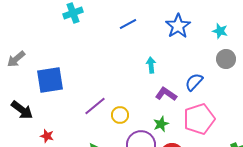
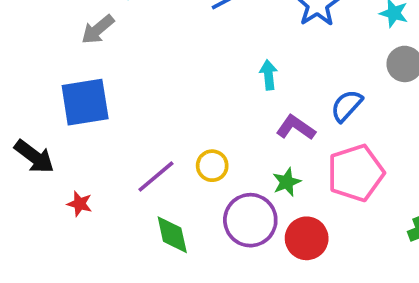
gray arrow: (16, 59) -> (98, 29), moved
purple line: (95, 106) -> (156, 177), moved

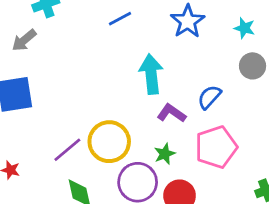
cyan arrow: (268, 75) -> (151, 74), size x1.8
yellow circle: (212, 166) -> (109, 142), size x1.8

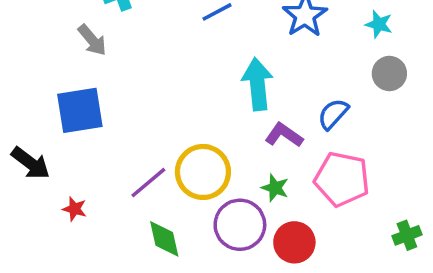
gray arrow: (24, 40) -> (92, 40), turned -90
pink pentagon: (216, 147) -> (342, 179), turned 30
green star: (165, 154) -> (275, 188), turned -30

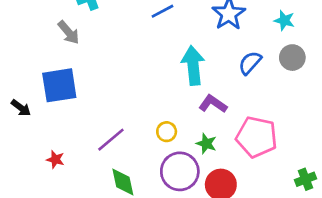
blue semicircle: (333, 114) -> (250, 63), moved
black arrow: (31, 163) -> (21, 108), moved, size x0.7
yellow circle: (203, 172) -> (167, 132), moved, size x0.5

